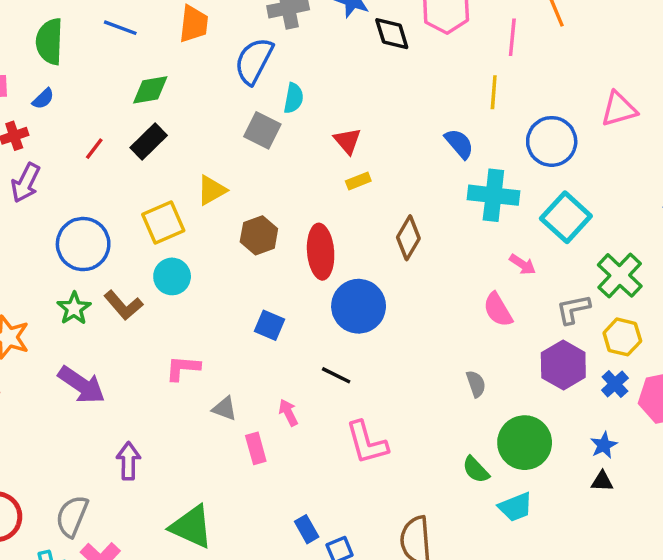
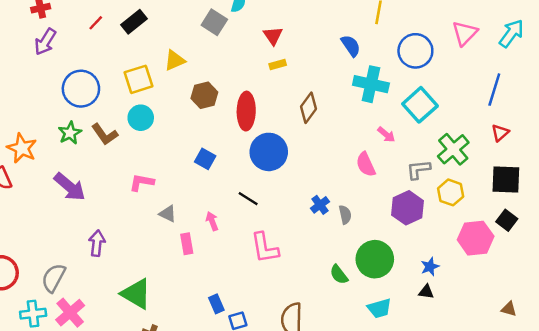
pink triangle: (619, 109) -> (465, 33), turned -36
blue cross: (615, 384) -> (320, 205), moved
cyan trapezoid: (515, 507) -> (379, 308), moved

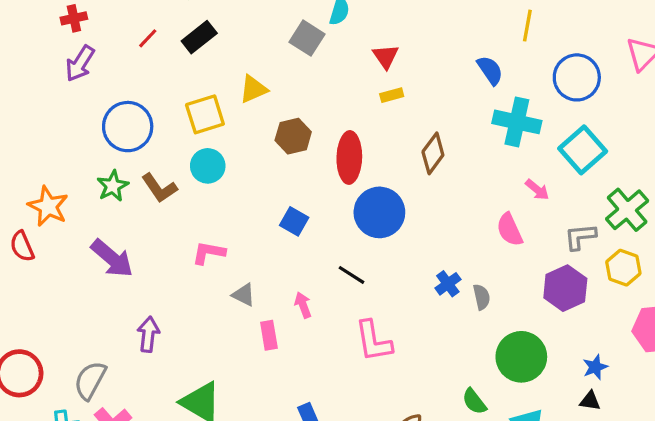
green semicircle: (339, 275) -> (474, 401), moved

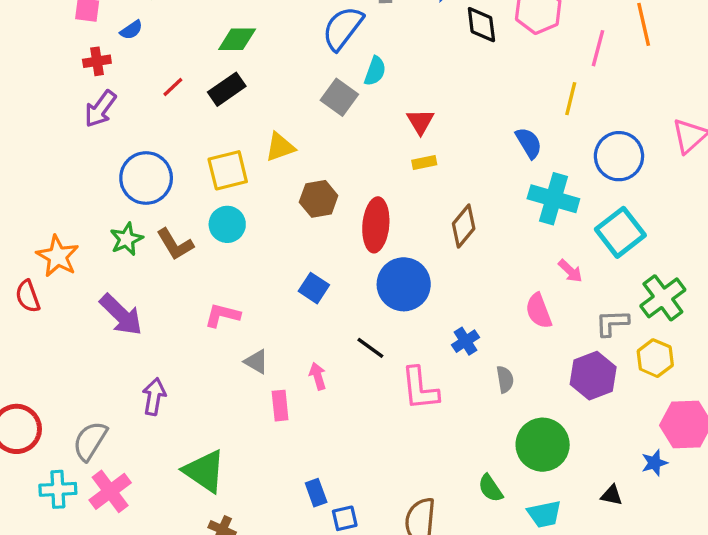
blue cross: (448, 284) -> (466, 341), moved
pink L-shape: (373, 341) -> (420, 389), moved
blue star: (595, 367) -> (654, 463), moved

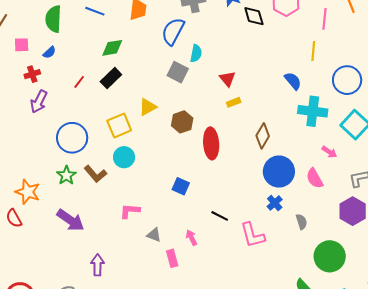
brown hexagon: (319, 199) -> (182, 122), moved
blue circle: (404, 284) -> (279, 172), moved

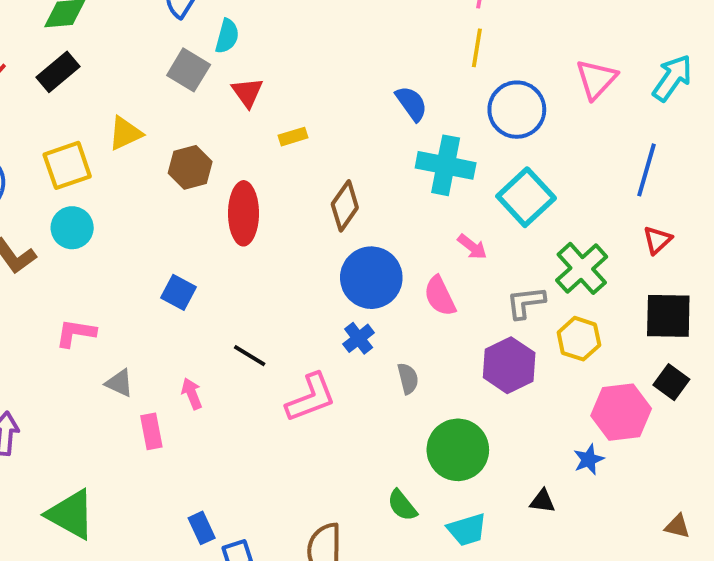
yellow line: (313, 51) -> (477, 48), moved
red triangle: (227, 79) -> (247, 92), moved
pink L-shape: (252, 235) -> (311, 398), turned -100

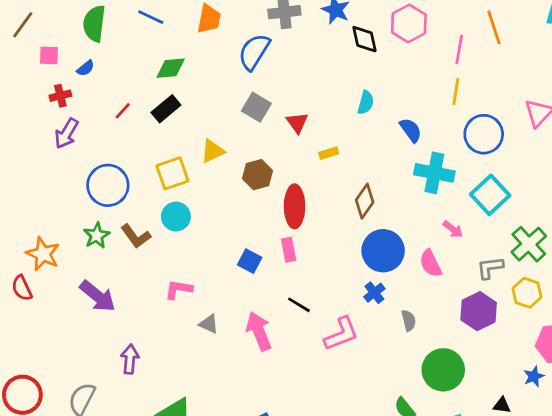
cyan semicircle: (227, 36) -> (366, 103), moved
pink arrow: (192, 394) -> (259, 331), size x1.8
pink rectangle: (151, 431) -> (289, 250), moved

